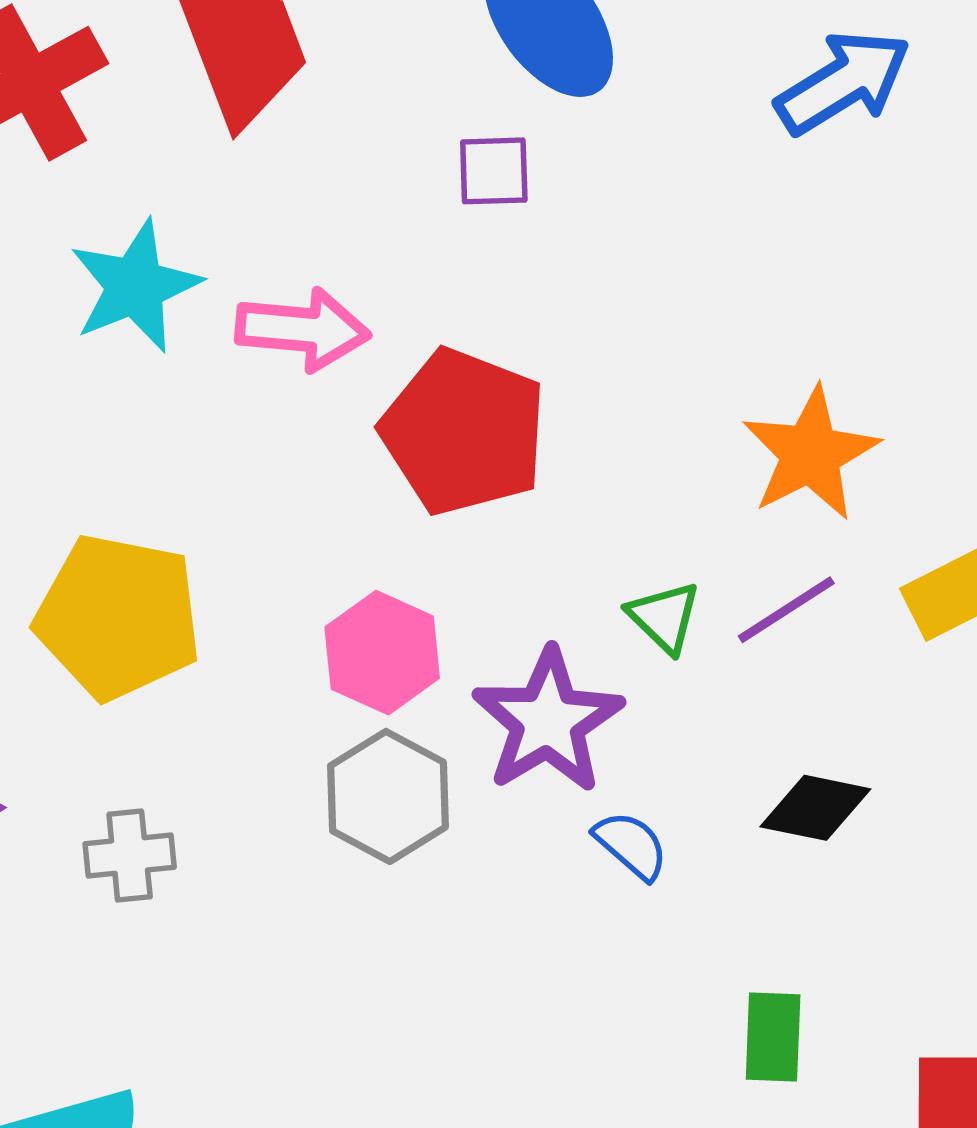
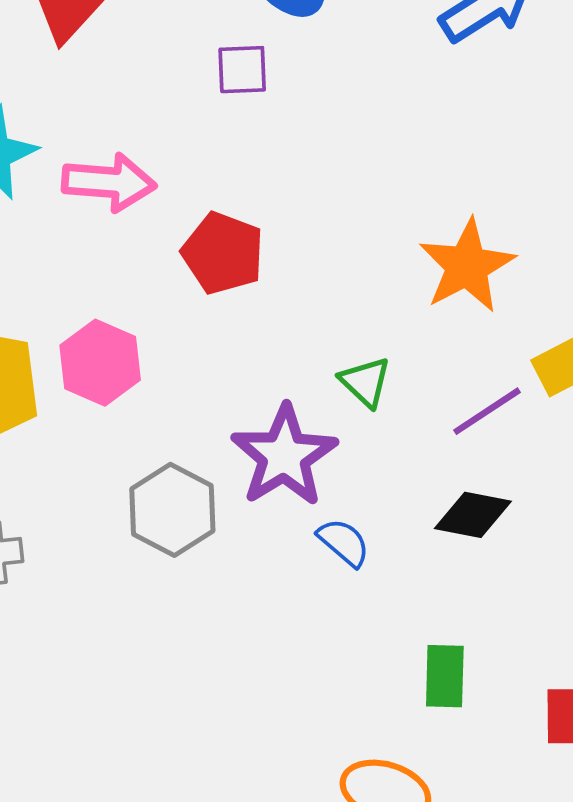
red pentagon: (464, 432) -> (223, 253), size x0.7
purple line: (786, 610) -> (487, 411), moved
pink hexagon: (382, 653) -> (100, 363), moved

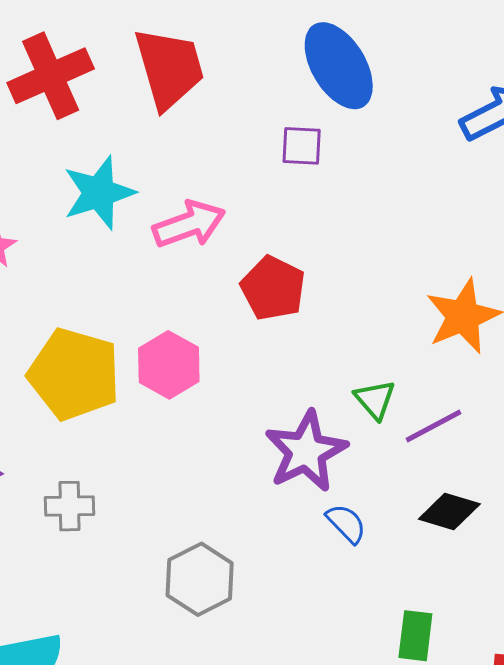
pink arrow: (109, 182) -> (189, 224), turned -30
purple line: (487, 411) -> (434, 426), moved
gray hexagon: (172, 510) -> (200, 579), moved

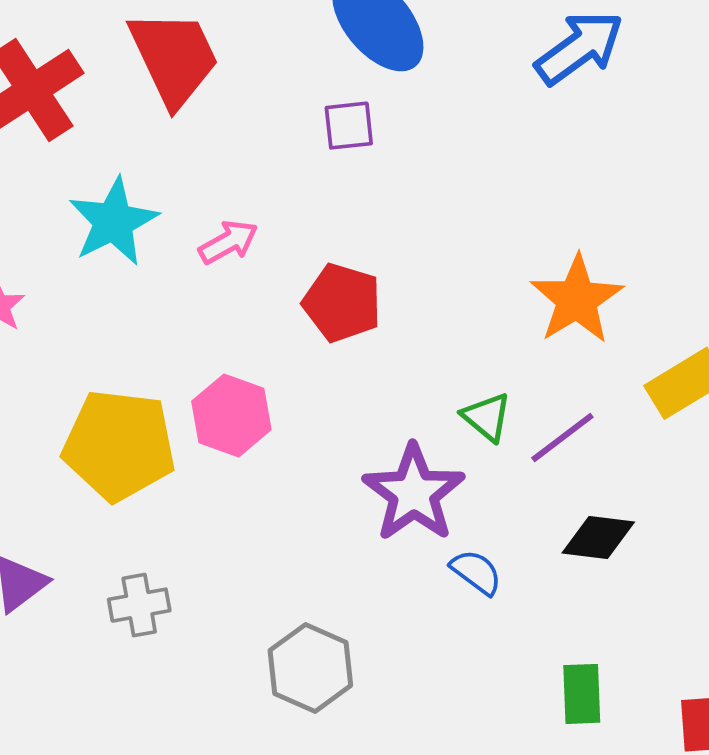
pink arrow: (189, 224) -> (228, 242), size x0.7

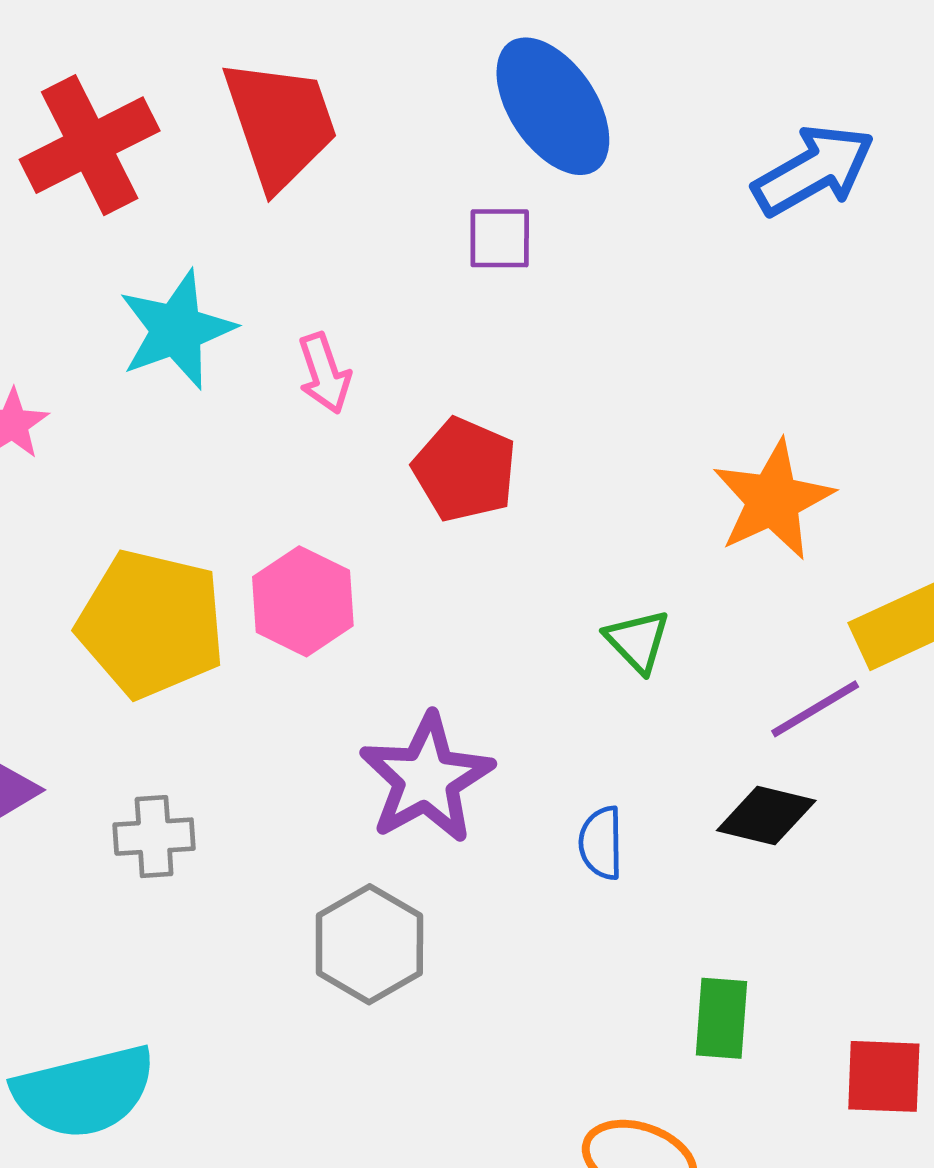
pink arrow: (228, 242) -> (324, 373), turned 94
purple line: (562, 437) -> (815, 709), moved
purple star: (414, 493) -> (426, 779), moved
blue semicircle: (476, 572) -> (601, 843), turned -134

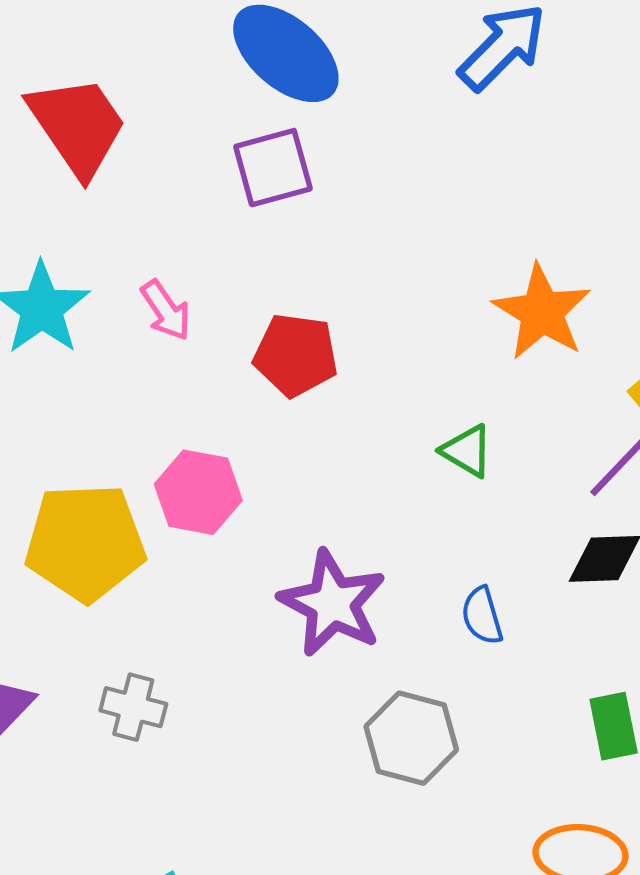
purple square: (500, 238) -> (273, 168), size x1.4
gray cross: (154, 837) -> (133, 707), turned 34
gray hexagon: (369, 944) -> (411, 738), moved

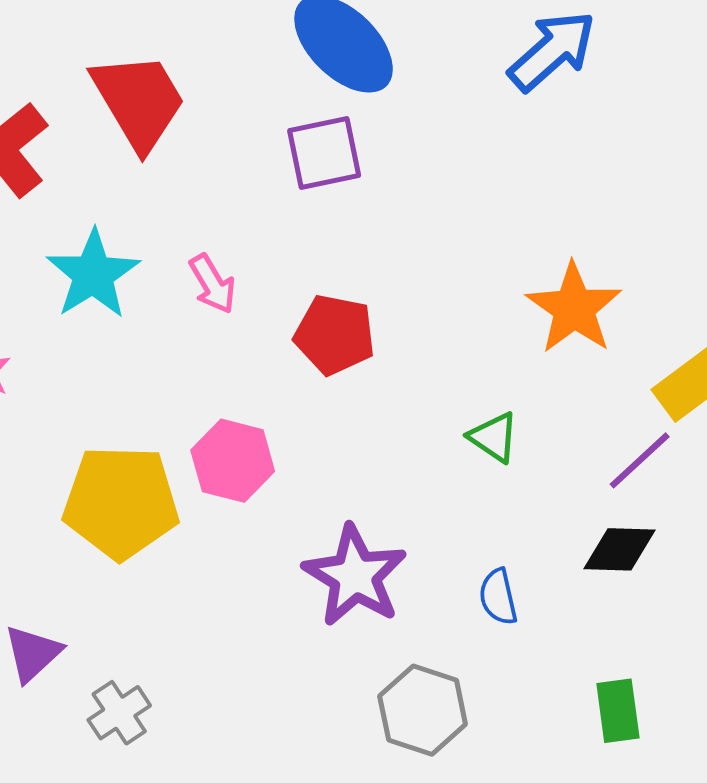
gray cross: (133, 707) -> (119, 713), moved, turned 38

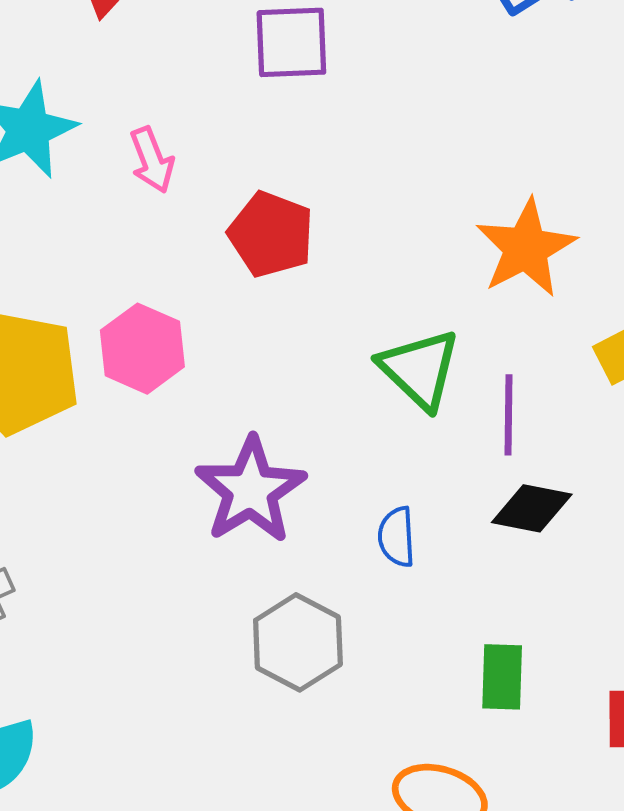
green triangle: (494, 437) -> (419, 369), size x1.5
purple line: (640, 460) -> (508, 415), moved, turned -56

